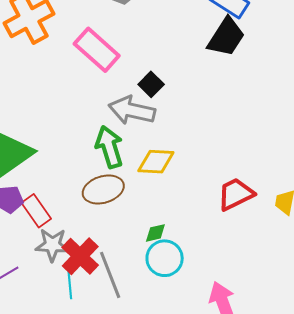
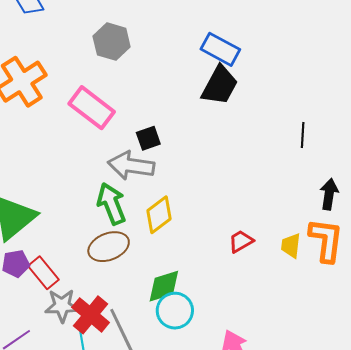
black square: (151, 84) -> (148, 138), turned 30
yellow diamond: (156, 162) -> (159, 215), turned -36
red trapezoid: (236, 194) -> (241, 241), size x0.7
green diamond: (155, 233) -> (164, 286), size x1.6

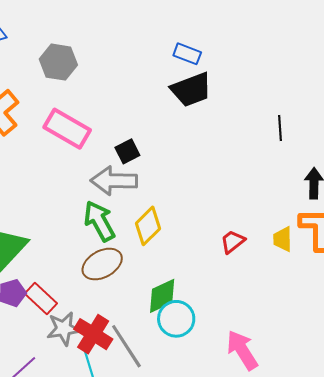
gray hexagon: (112, 42) -> (58, 62), moved
blue rectangle: (220, 49) -> (187, 54), size x0.7
black trapezoid: (220, 85) -> (191, 90), turned 48

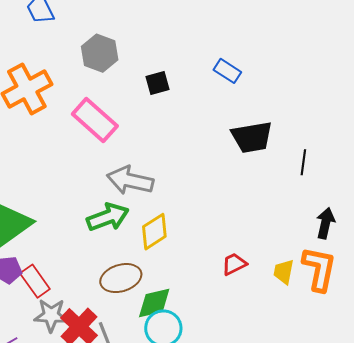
black trapezoid: (191, 90) -> (252, 137), moved
black square: (127, 151) -> (158, 83), moved
green arrow: (99, 221) -> (108, 217), turned 87
brown ellipse: (102, 264) -> (121, 278), moved

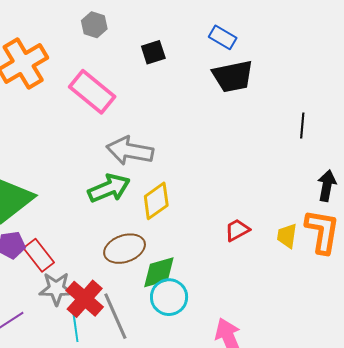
gray hexagon: (100, 53) -> (94, 25), size x0.7
black trapezoid: (252, 137) -> (233, 76), moved

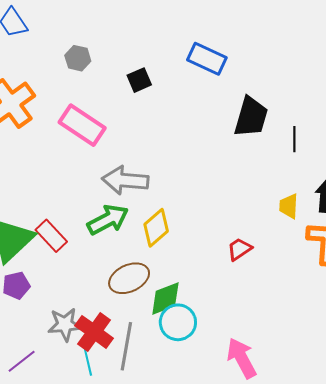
blue rectangle: (223, 37) -> (207, 59), size x1.4
black trapezoid: (233, 76) -> (251, 117), moved, turned -57
yellow trapezoid: (287, 236) -> (289, 206), moved
red rectangle: (39, 255) -> (51, 236), moved
gray line: (115, 316) -> (126, 346), turned 39

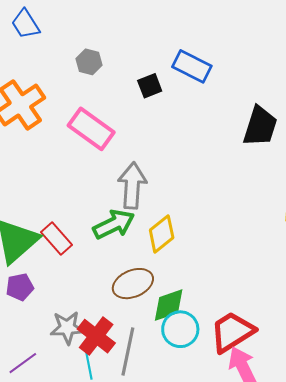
blue rectangle: (207, 59) -> (192, 66), moved
gray arrow: (125, 180) -> (132, 186), turned 87
red trapezoid: (240, 249) -> (232, 332), moved, size x1.8

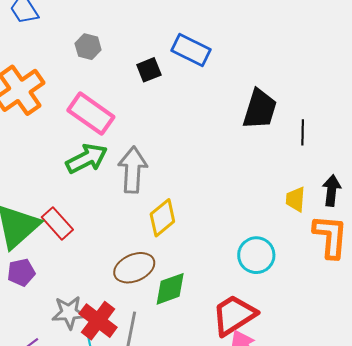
green arrow: (114, 224) -> (87, 159), moved
cyan circle: (180, 329) -> (256, 255), moved

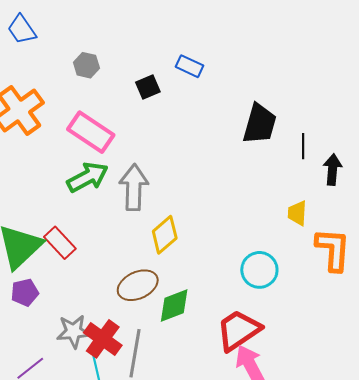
blue rectangle: (191, 50) -> (189, 66), size x0.7
black arrow: (332, 190) -> (332, 169), moved

